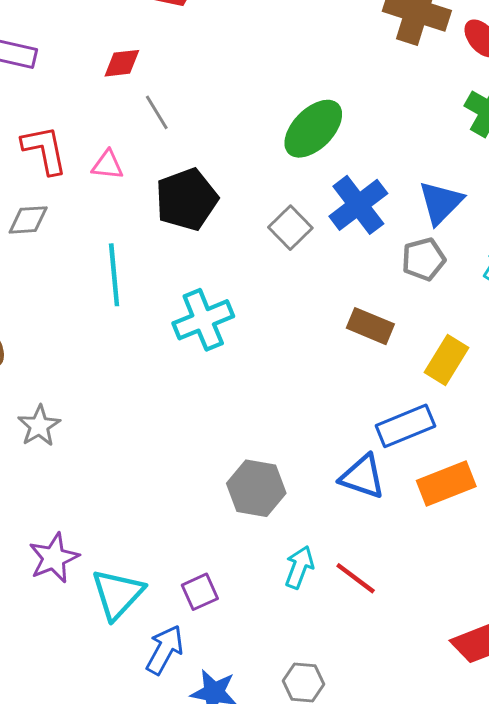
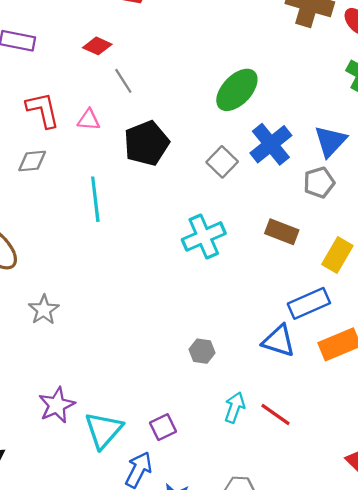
red diamond: (122, 63) -> (97, 46), turned 32
cyan cross: (203, 320) -> (204, 236), moved
gray hexagon: (256, 488) -> (202, 351), size x0.6

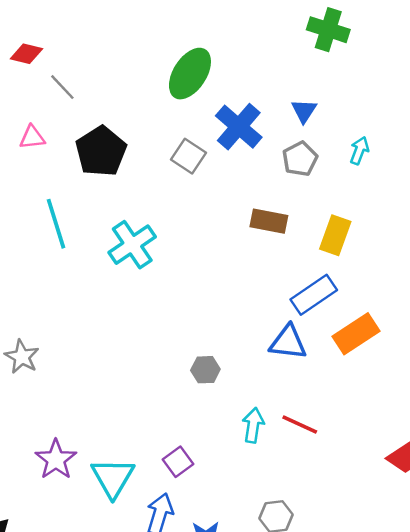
blue triangle: (330, 141) -> (304, 111), size x0.7
cyan cross: (204, 236) -> (132, 245), moved

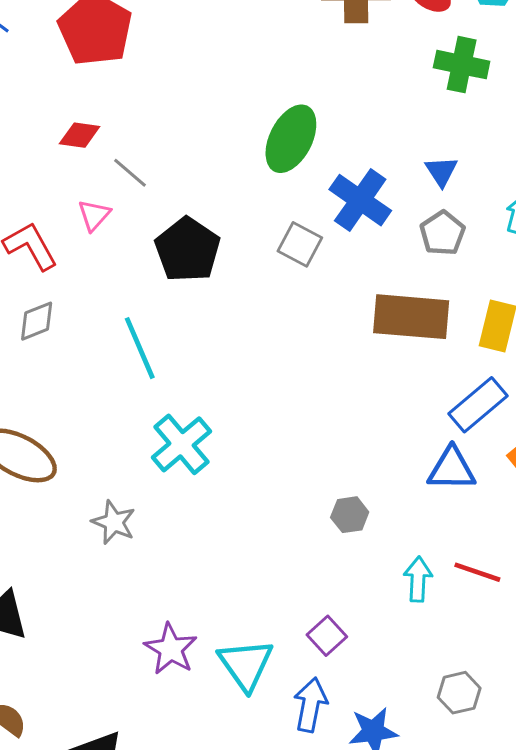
pink triangle: (32, 137) -> (94, 215), moved, turned -36
brown rectangle: (269, 221) -> (411, 317), size x1.6
cyan cross: (132, 245) -> (182, 444), moved

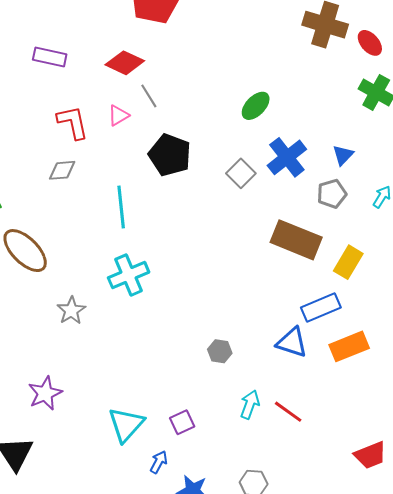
red diamond: (80, 135) -> (125, 63), size x1.4
green ellipse: (291, 139) -> (256, 106), size x0.7
black pentagon: (188, 250) -> (170, 155), turned -30
purple star: (171, 649) -> (45, 393), moved
blue arrow: (310, 705) -> (159, 462), size x0.7

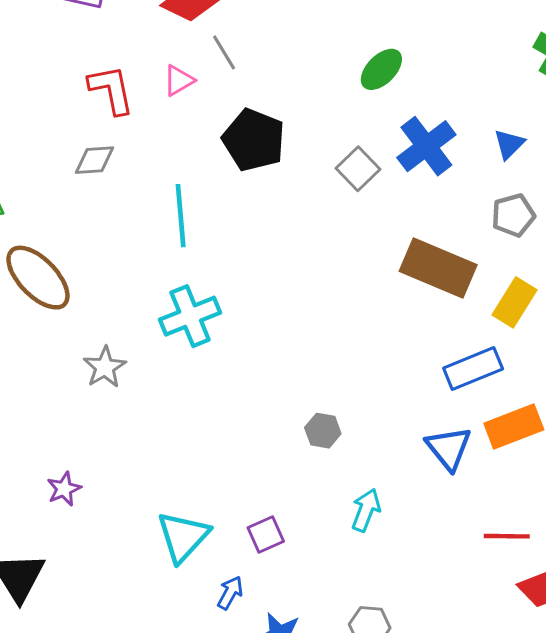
gray pentagon: (332, 194) -> (513, 215), moved
blue triangle: (292, 342) -> (449, 448), moved, turned 32
purple star: (45, 393) -> (64, 489), size x0.7
red line: (288, 412) -> (507, 536), moved, turned -36

